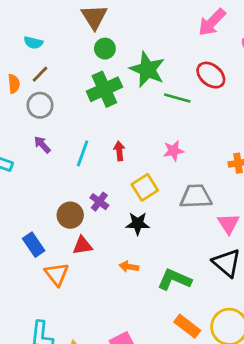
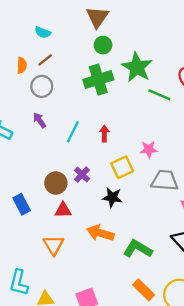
pink star: (174, 151) -> (149, 149), moved
orange arrow: (129, 267) -> (100, 233), size x1.6
orange triangle: (57, 274) -> (54, 245), moved

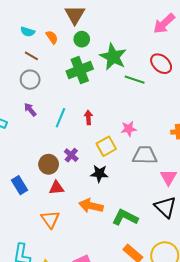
brown line: (45, 60) -> (31, 56), turned 72
orange semicircle: (22, 65) -> (52, 37), moved, turned -32

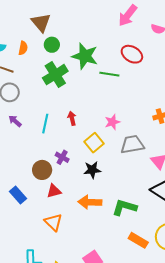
orange semicircle: (52, 37) -> (23, 48), turned 56

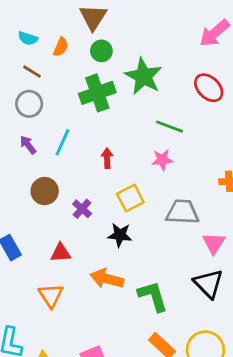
green line: (109, 74) -> (170, 127), moved
pink star: (112, 122) -> (162, 160), moved
cyan line: (45, 124) -> (62, 142), moved
brown circle: (42, 170) -> (45, 191), moved
green L-shape: (124, 207) -> (153, 296), turned 45

